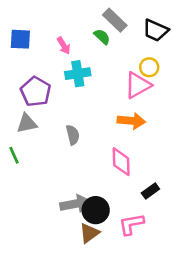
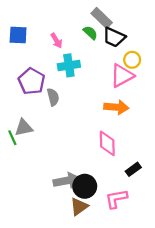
black trapezoid: (156, 30) -> (114, 37), moved
gray triangle: (27, 123) -> (24, 128), moved
gray semicircle: (73, 135) -> (53, 97), moved

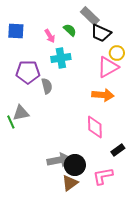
green semicircle: (90, 33) -> (70, 30), moved
purple pentagon: (32, 81) -> (28, 72), turned -30

